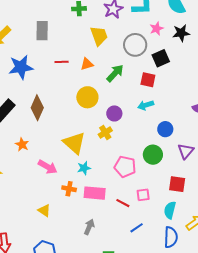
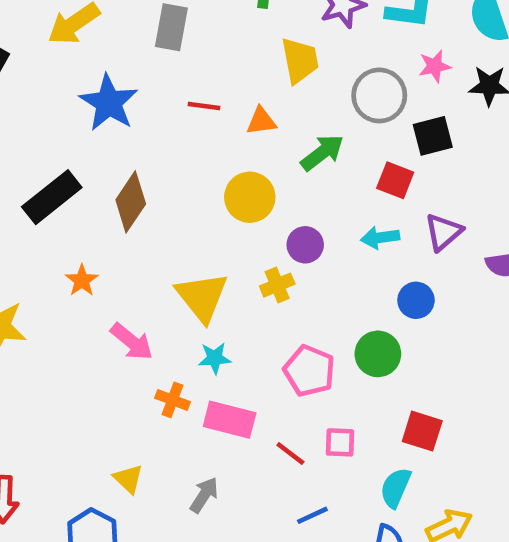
blue star: (21, 67) -> (109, 103), turned 30
purple triangle: (186, 151) -> (443, 232), moved
yellow triangle: (44, 210) -> (128, 479), moved

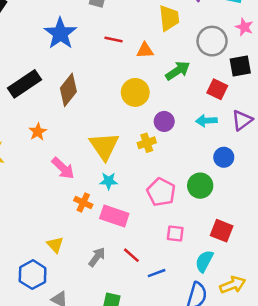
pink star: (435, 66) -> (244, 27), turned 30
red line: (290, 454) -> (131, 255), moved

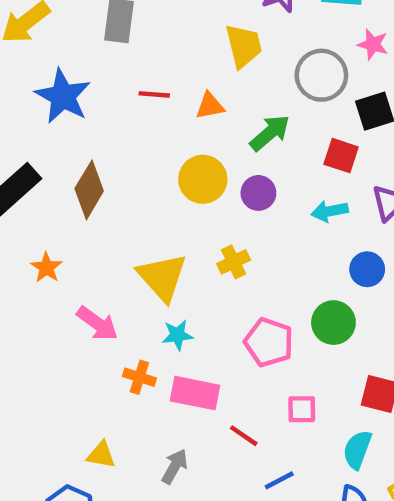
purple circle: (164, 121) -> (258, 193), moved
yellow triangle: (55, 245) -> (101, 455), turned -30
red line: (131, 255) -> (244, 436), moved

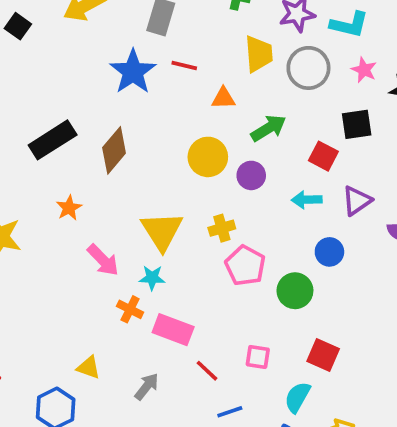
gray circle: (321, 75) -> (308, 68), moved
red line: (154, 94) -> (184, 66), moved
blue star: (63, 96) -> (133, 72), moved
cyan star: (177, 335) -> (152, 278), moved
pink pentagon: (269, 342) -> (245, 266), moved

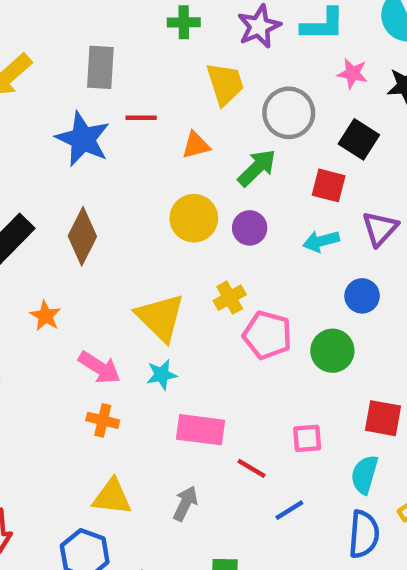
gray circle: (308, 68) -> (289, 113), moved
black square: (357, 124) -> (359, 139), turned -36
orange cross: (130, 309) -> (103, 420), moved
yellow triangle: (89, 367) -> (112, 497), size x1.4

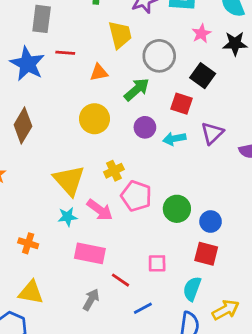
pink star: (352, 74) -> (201, 34), turned 30
purple circle: (250, 228) -> (145, 127), moved
blue circle: (362, 296) -> (211, 222), moved
pink arrow: (99, 368) -> (100, 210), moved
gray arrow: (185, 503) -> (91, 300), moved

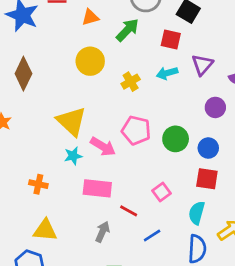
purple circle: (145, 127) -> (215, 107), moved
yellow cross: (114, 171) -> (131, 82), moved
pink square: (157, 263) -> (162, 192), turned -30

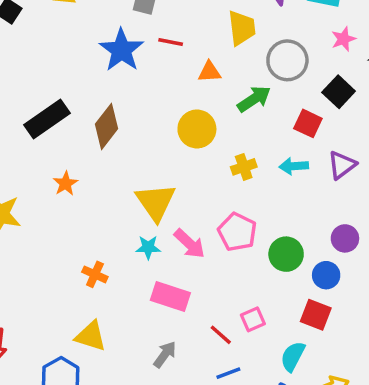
purple circle: (215, 107) -> (345, 238), moved
red line: (129, 211) -> (221, 335), moved

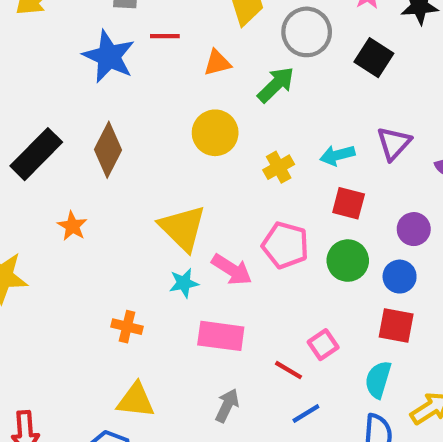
red square: (308, 123) -> (349, 203), moved

